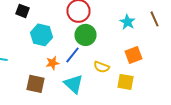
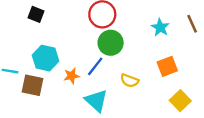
cyan hexagon: (42, 35) -> (46, 58), moved
yellow square: (126, 82) -> (180, 101), moved, turned 36
brown square: (36, 84) -> (33, 85), moved

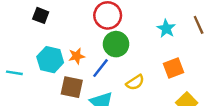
orange star: (72, 76) -> (77, 56), moved
yellow semicircle: (129, 81) -> (135, 82), turned -54
brown square: (33, 85) -> (72, 87), moved

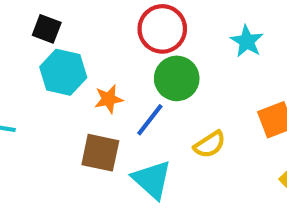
cyan star: (166, 29) -> (247, 41), moved
cyan hexagon: (50, 60) -> (63, 72), moved

